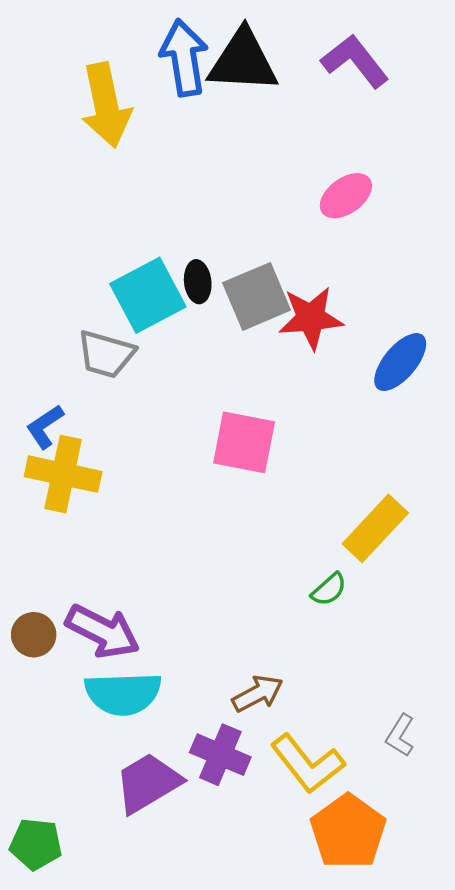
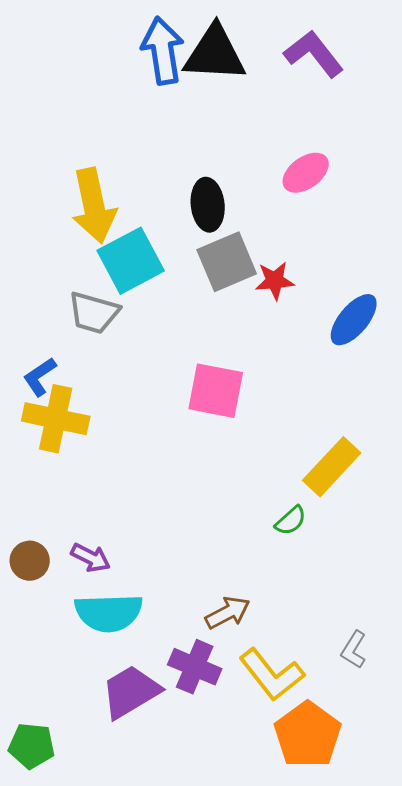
yellow arrow: (106, 105) -> (94, 206), moved
black ellipse: (198, 282) -> (208, 205), moved, size x1.4
red star: (311, 318) -> (275, 281), size x0.7
purple arrow: (103, 631) -> (91, 558), size x0.6

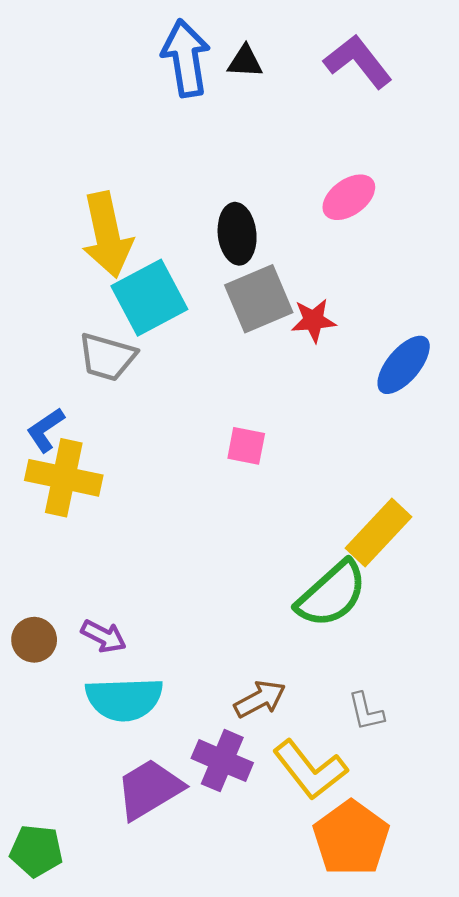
black triangle: (215, 54) -> (245, 62), size x0.5
pink square: (216, 391) -> (246, 446), size x0.6
green semicircle: (291, 521) -> (332, 594), size x2.0
gray L-shape: (354, 650) -> (366, 712), moved, turned -45

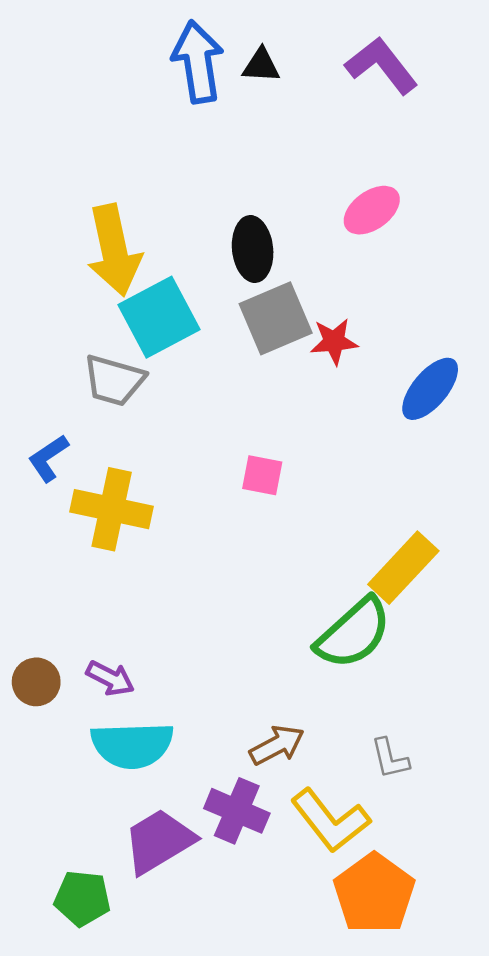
yellow cross: (64, 478) -> (112, 509), moved
green pentagon: (36, 851) -> (82, 898), moved

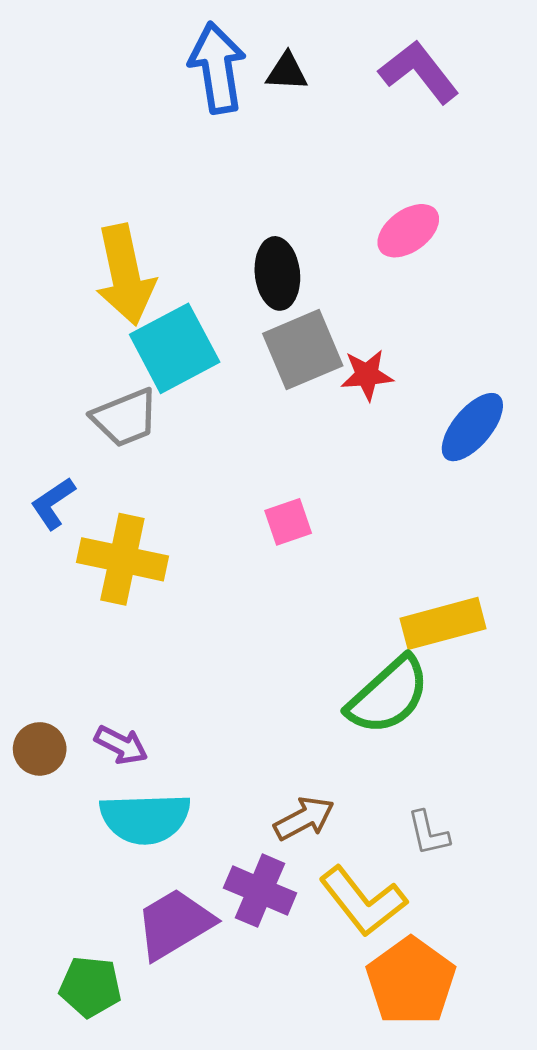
gray trapezoid: (114, 380) -> (125, 418), turned -38
pink square: (262, 475) -> (288, 522), turned -30
yellow rectangle: (403, 568) -> (443, 623), turned 32

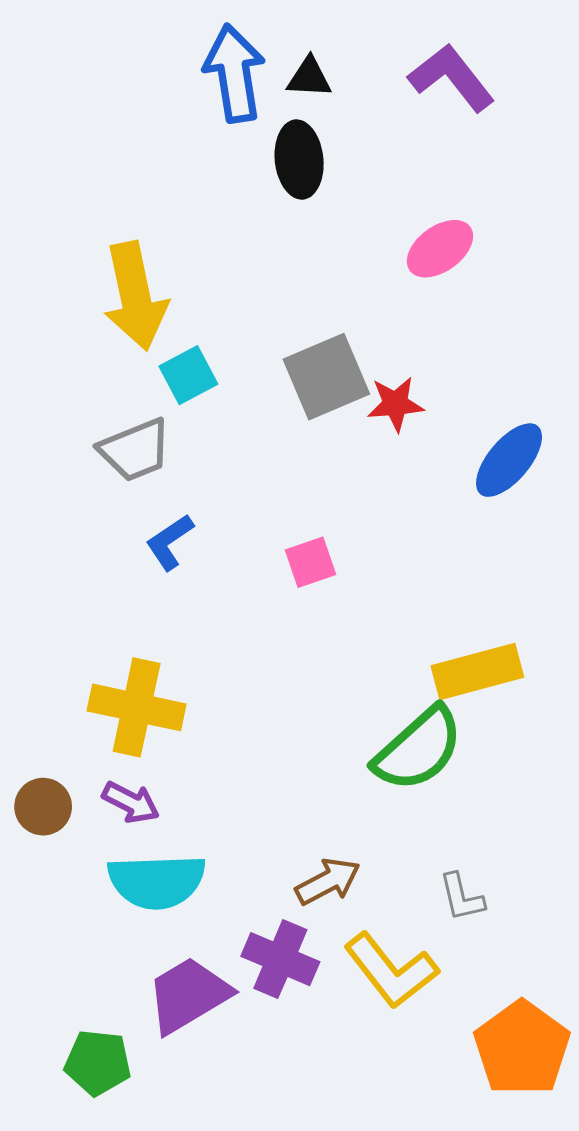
black ellipse: (277, 273) -> (299, 160), moved
cyan square: (175, 348) -> (188, 375), size x0.6
blue L-shape: (53, 503) -> (170, 542), moved
yellow cross: (122, 559) -> (137, 707), moved
orange pentagon: (411, 981) -> (522, 1048), moved

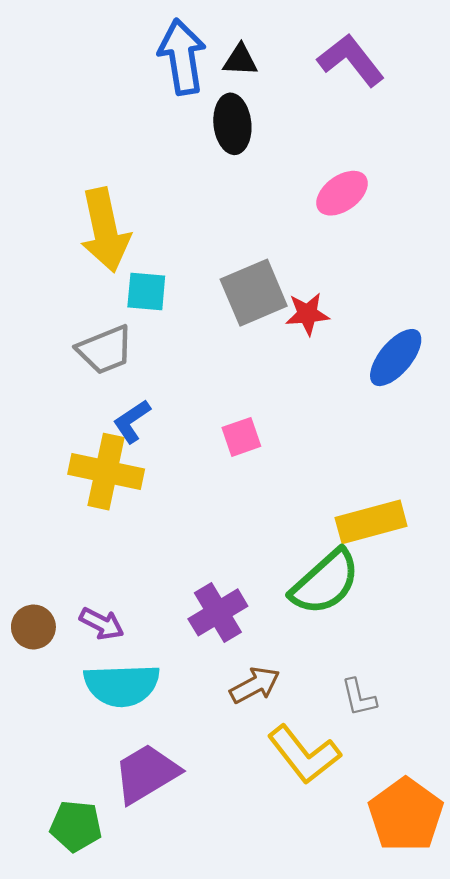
cyan square: (188, 375) -> (146, 292), turned 33
yellow cross: (137, 707) -> (106, 472), moved
purple cross: (280, 959) -> (218, 612), moved, turned 36

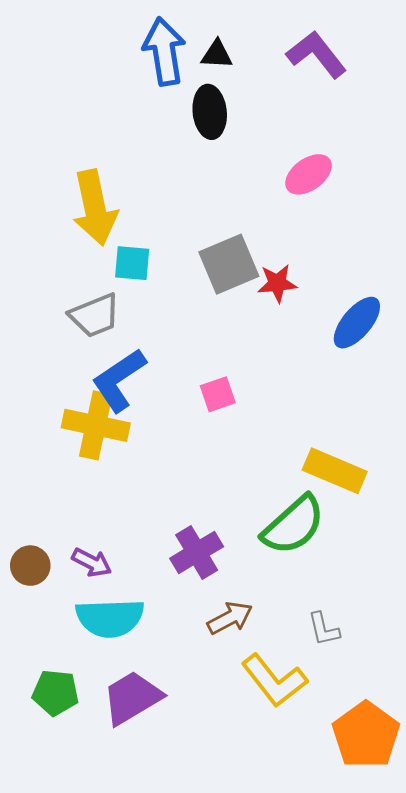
blue L-shape: (132, 421) -> (119, 380), size x1.6
yellow rectangle: (371, 522) -> (335, 471), turned 38
green pentagon: (76, 826) -> (55, 693), moved

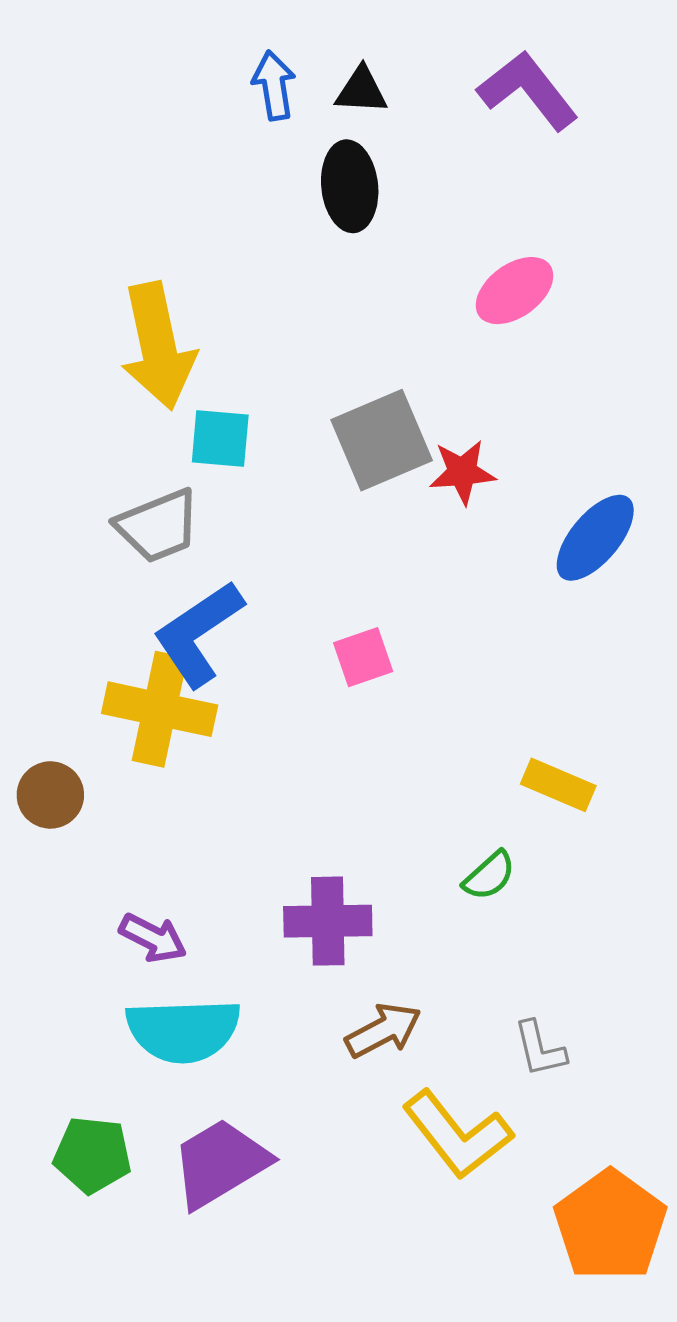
blue arrow: (164, 51) -> (274, 85), size x0.6
yellow rectangle: (335, 471) -> (558, 785), size x0.7
green semicircle: (293, 525) -> (489, 876), size x0.5
purple cross: (197, 552) -> (328, 921), turned 30
brown circle: (30, 566) -> (50, 795), moved

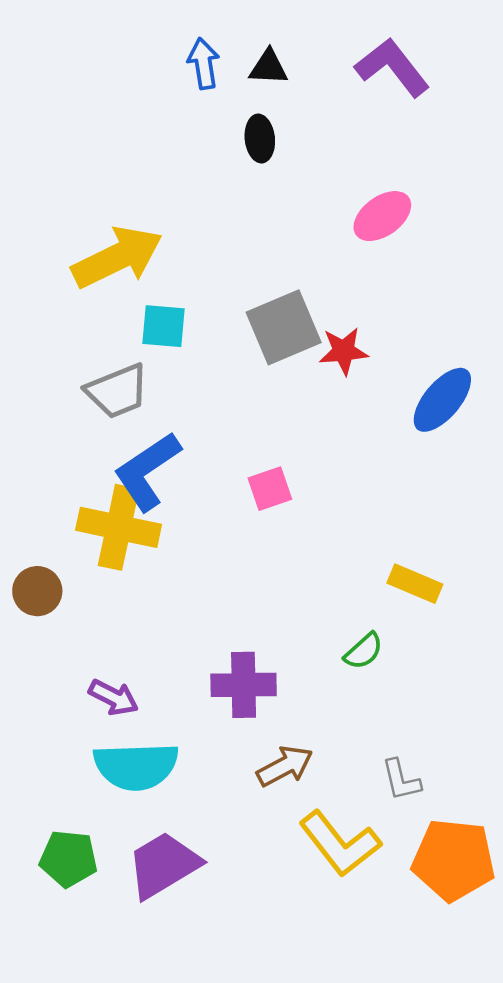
black ellipse: (350, 186) -> (260, 139), size x0.7
yellow arrow: (158, 346) -> (117, 257), turned -104
orange pentagon: (610, 1225) -> (454, 860), moved, turned -30

